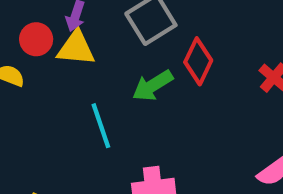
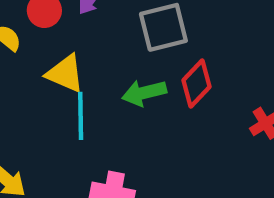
yellow triangle: (76, 48) -> (65, 74), moved

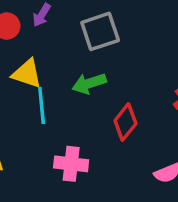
red diamond: (197, 84) -> (125, 122), moved

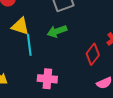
red diamond: (125, 122) -> (93, 54), moved

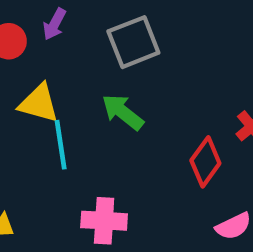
green arrow: (57, 31) -> (123, 112), turned 60

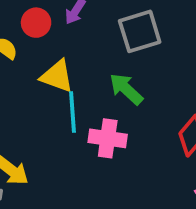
pink cross: (104, 221) -> (108, 138), moved

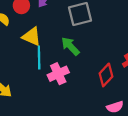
pink cross: (108, 138) -> (58, 74), turned -36

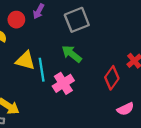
yellow triangle: (32, 37) -> (25, 60), moved

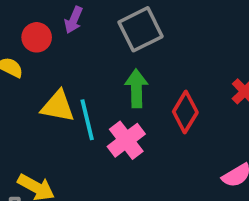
green arrow: (72, 54) -> (136, 88), turned 55
red diamond: (112, 78) -> (185, 112), moved

